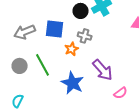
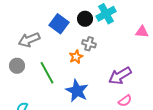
blue square: (55, 29) -> (59, 24), moved, turned 30
gray circle: (20, 66) -> (17, 66), moved
purple arrow: (103, 70) -> (120, 76), moved, turned 100

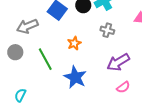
gray cross: (89, 44) -> (107, 30), moved

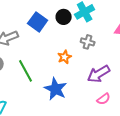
orange star: (74, 43) -> (65, 57), moved

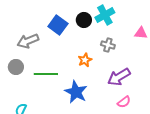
green line: (26, 71) -> (46, 74), turned -60

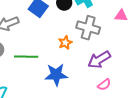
gray cross: (108, 45) -> (88, 28), size x1.6
blue star: (76, 92) -> (56, 75), turned -30

